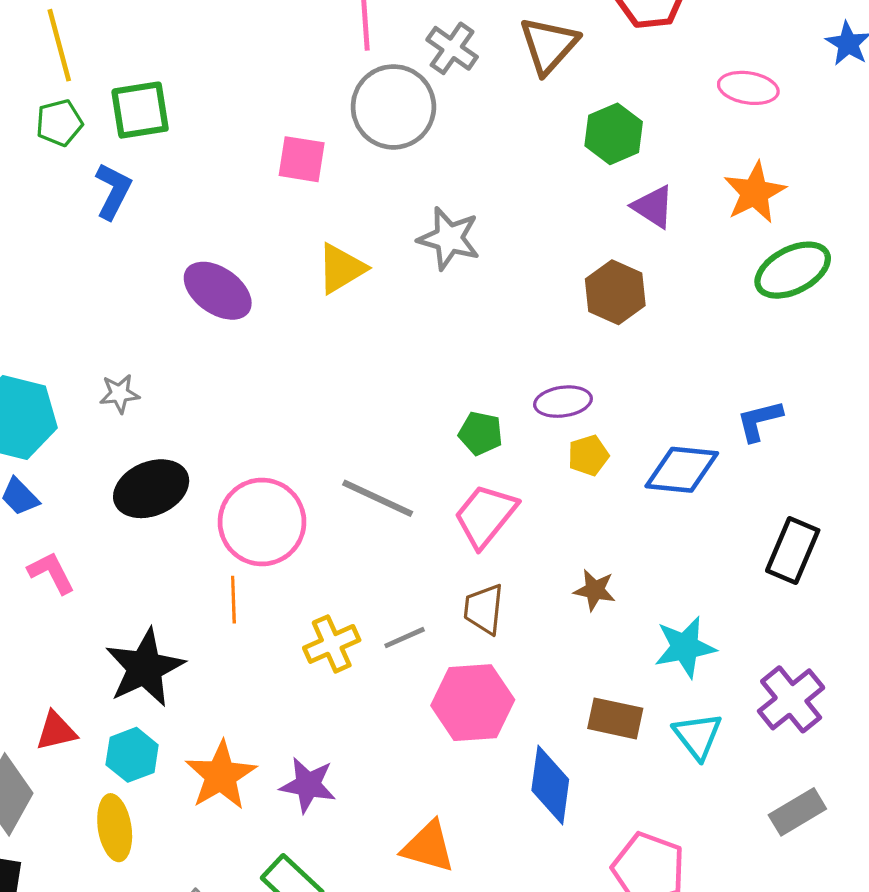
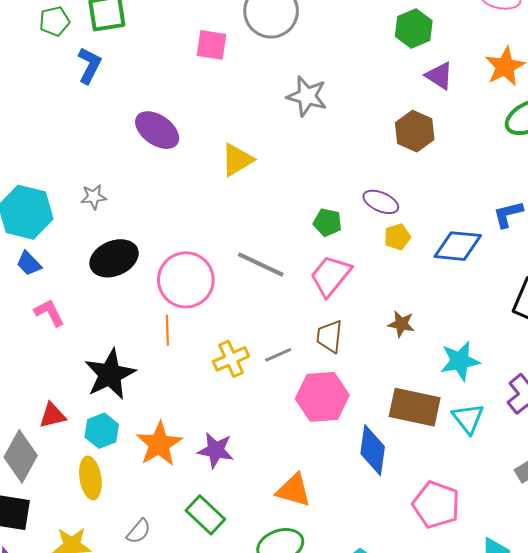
yellow triangle: (341, 269) -> (237, 160), moved
purple ellipse: (563, 402) -> (381, 202), turned 32
brown rectangle: (615, 718) -> (415, 407), size x1.4

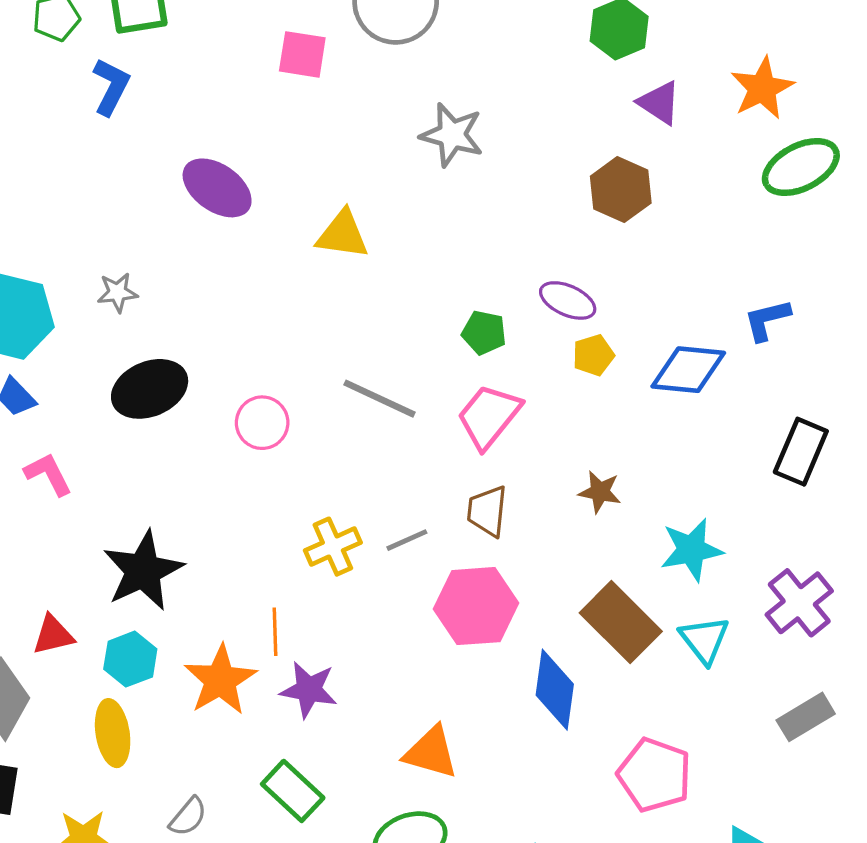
yellow triangle: (237, 160) -> (343, 235), turned 39
pink circle: (186, 280) -> (262, 423), size x0.6
orange line: (167, 330) -> (275, 632), moved
brown rectangle: (415, 407) -> (621, 622), turned 33

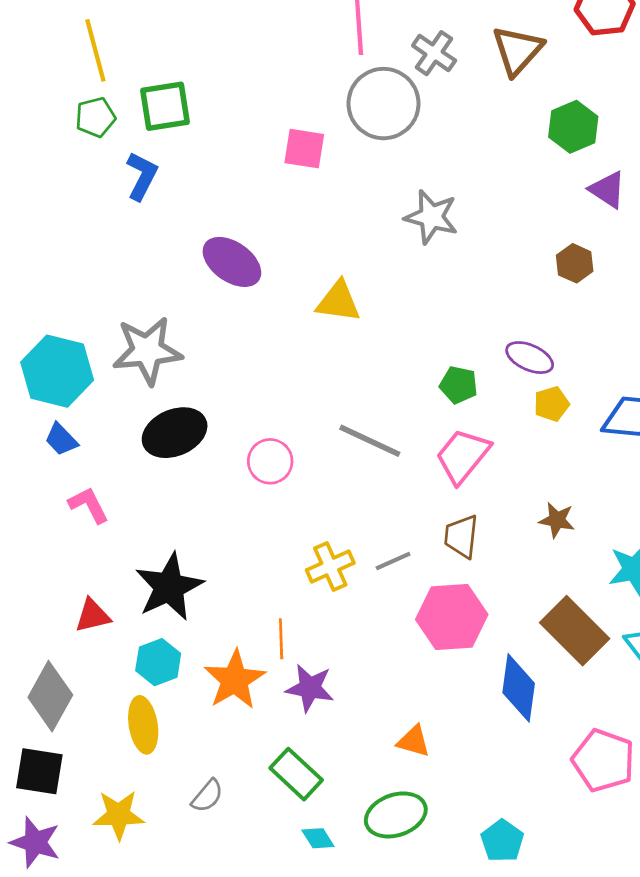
brown hexagon: (621, 190) -> (575, 263), size x0.7
gray star: (117, 292) -> (147, 351), size x2.0
red triangle: (53, 635) -> (93, 616), moved
orange triangle: (431, 752) -> (414, 741), size x0.7

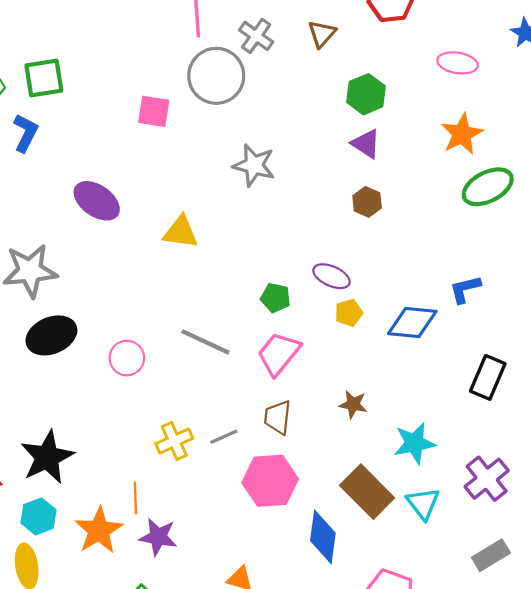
brown triangle: (517, 50) -> (322, 34), size x0.7
purple triangle: (607, 190) -> (366, 144), moved

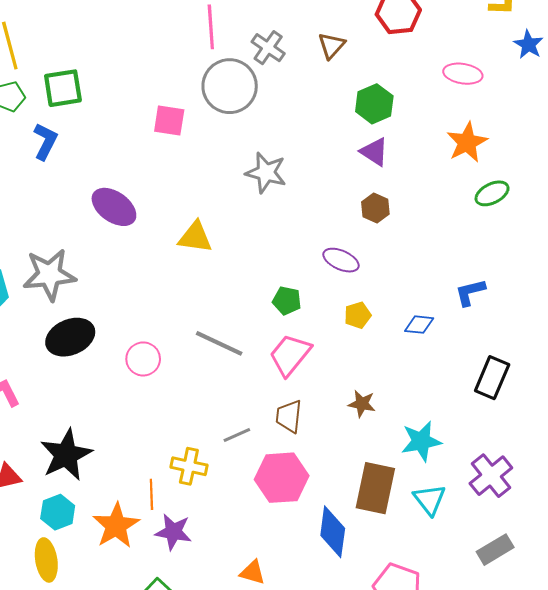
green ellipse: (488, 187) -> (492, 193), size x0.7
purple ellipse: (332, 276) -> (341, 260), moved
blue diamond: (412, 323) -> (419, 325), size x0.6
yellow cross: (174, 441) -> (189, 466), moved, turned 36
brown rectangle: (367, 492) -> (375, 488), turned 57

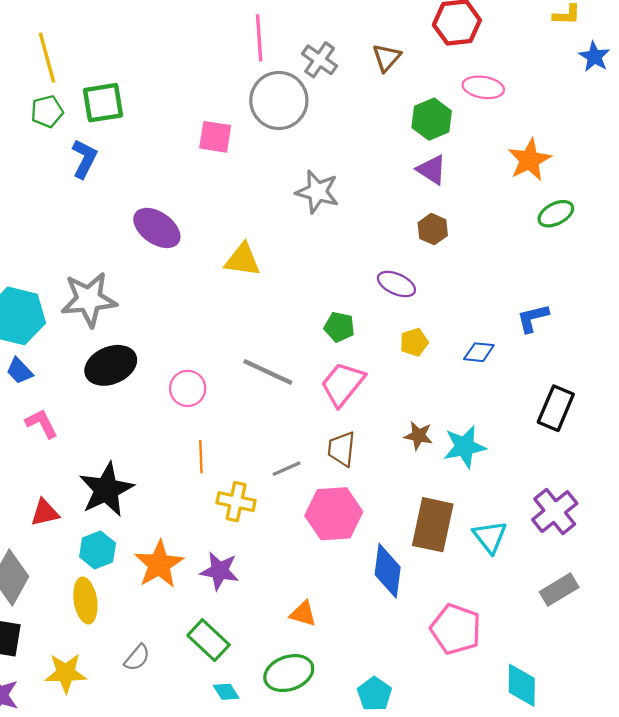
pink ellipse: (463, 74) -> (483, 87), moved
cyan star: (421, 441) -> (465, 447), moved
orange line: (151, 494) -> (201, 457), moved

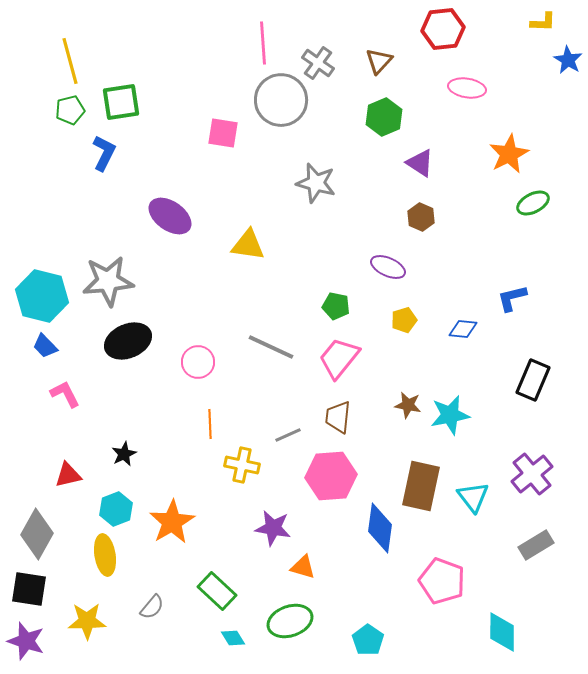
green hexagon: (432, 119) -> (384, 117), moved
black star: (106, 490) -> (124, 454), size x0.5
purple star: (220, 571) -> (273, 528), moved

